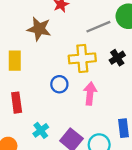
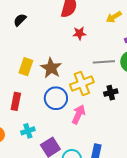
brown star: (39, 29) -> (51, 68), moved
yellow cross: (82, 58) -> (82, 83), turned -35
blue circle: (59, 84) -> (56, 98), size x1.5

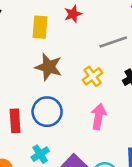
yellow rectangle: (26, 67) -> (40, 27), moved
yellow cross: (82, 83) -> (93, 76), size x0.7
blue circle: (56, 98) -> (47, 112), moved

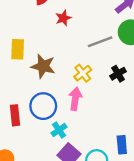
yellow rectangle: (40, 27) -> (18, 49), moved
pink arrow: (99, 116) -> (75, 99), moved
cyan cross: (40, 154) -> (59, 130), moved

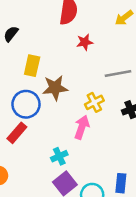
brown star: (43, 66) -> (55, 88), turned -30
blue circle: (43, 106) -> (26, 104), moved
red rectangle: (15, 115) -> (17, 133), turned 36

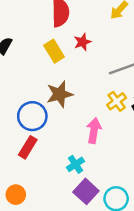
yellow rectangle: (32, 66) -> (54, 51), moved, turned -35
yellow cross: (94, 102) -> (117, 101), moved

